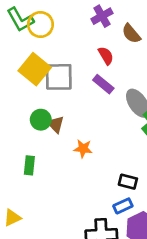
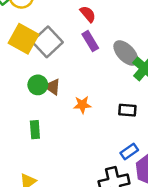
gray square: (59, 77) -> (47, 42), turned -32
purple rectangle: (103, 84) -> (90, 41), turned 30
black rectangle: (128, 182) -> (127, 110), moved

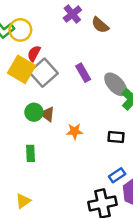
red semicircle: (88, 14) -> (34, 53), moved, turned -112

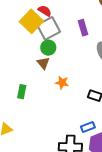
red semicircle: (34, 53) -> (45, 11), turned 80
purple rectangle: (83, 73) -> (83, 28), moved
green circle: (34, 112) -> (48, 48), moved

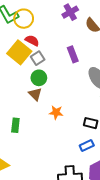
gray square: (49, 28) -> (38, 58), size x0.6
blue rectangle: (88, 127) -> (87, 146), moved

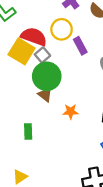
yellow circle: (24, 19) -> (62, 29), moved
red semicircle: (32, 40) -> (34, 37), size x1.6
green circle: (39, 78) -> (47, 76), size x1.6

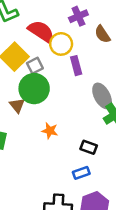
red semicircle: (34, 37) -> (41, 31), moved
brown triangle: (45, 95) -> (17, 105), moved

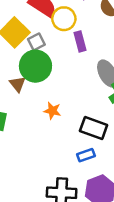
black rectangle: (89, 147) -> (94, 128), size x1.5

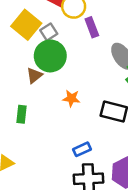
brown triangle: (18, 84) -> (34, 76), turned 36
blue rectangle: (86, 155) -> (82, 149), moved

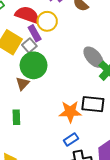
purple rectangle: (92, 27) -> (35, 33), moved
orange star: (71, 98) -> (70, 112), moved, size x1.5

